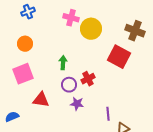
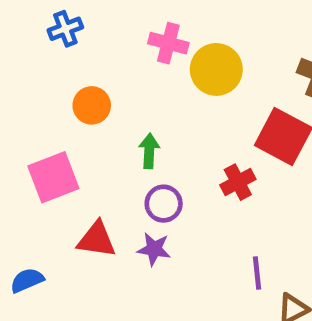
orange circle: (25, 44) -> (92, 105), moved
red cross: (88, 79) -> (238, 182), moved
purple star: (77, 104) -> (154, 249), moved

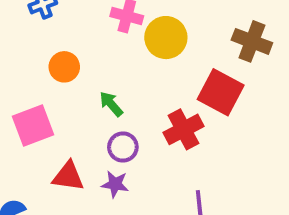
green arrow: (149, 151) -> (111, 104), turned -44
red cross: (238, 182) -> (183, 129), size x1.4

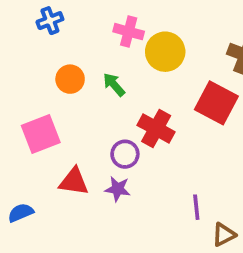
green arrow: (111, 104) -> (114, 85), moved
red cross: (183, 129) -> (156, 129), moved, turned -33

